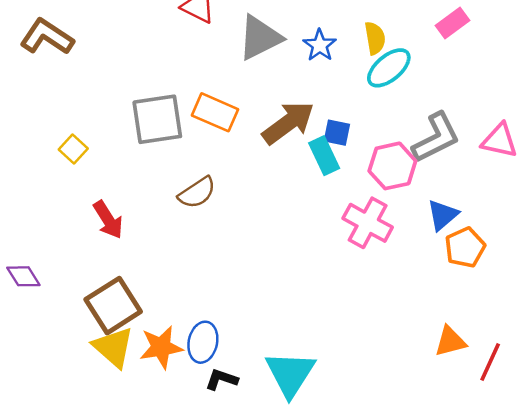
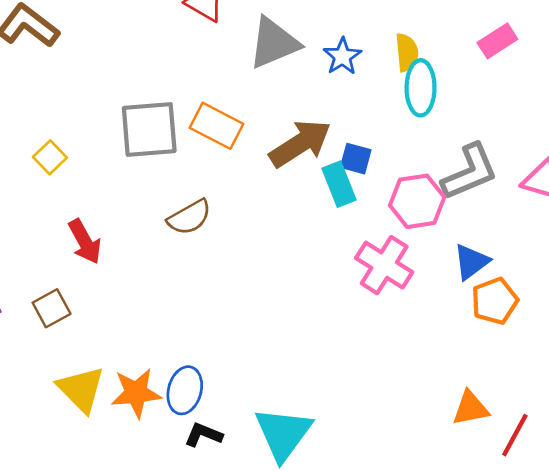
cyan ellipse: (389, 68) -> (421, 88), turned -54
brown square: (113, 306) -> (52, 308), moved, size x0.6

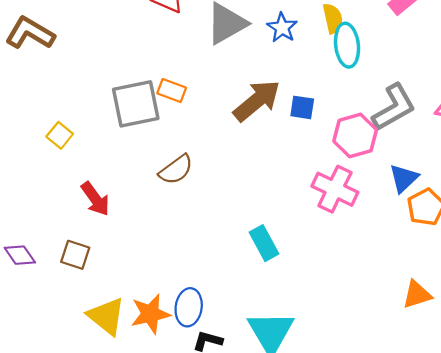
orange rectangle: (216, 126) -> (172, 90), moved, size x0.7
cyan rectangle: (339, 184) -> (264, 243), moved
brown square: (52, 308) -> (75, 255), turned -36

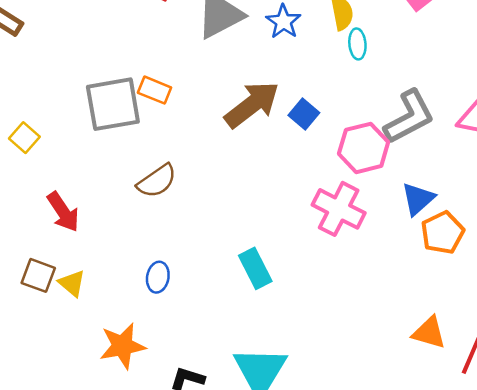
cyan ellipse: (347, 45) -> (357, 44), size x0.6
blue square: (302, 107) -> (304, 114), turned 30
orange triangle: (417, 295) -> (429, 333), turned 32
blue ellipse: (189, 307) -> (158, 277), moved, size x0.7
yellow triangle: (106, 316) -> (72, 283), moved, size x0.6

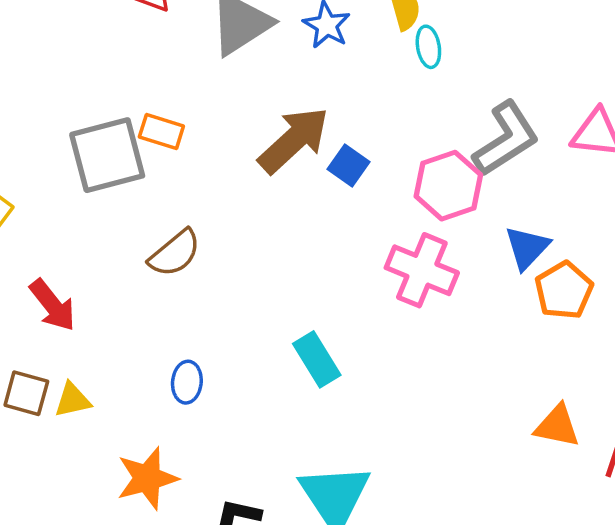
blue square: (304, 114) -> (348, 166), moved
yellow triangle: (72, 283) -> (72, 400), turned -48

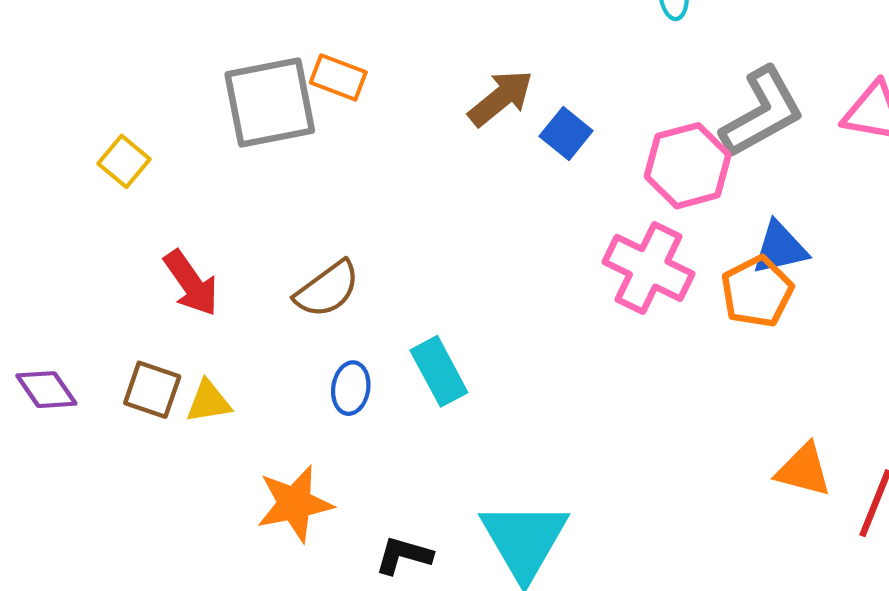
brown arrow: (294, 140) -> (501, 98), size x0.7
blue triangle: (527, 248) -> (780, 248), turned 30
brown semicircle: (175, 253) -> (327, 289), moved
orange pentagon: (564, 290) -> (757, 292), moved
cyan rectangle: (317, 359) -> (439, 371), moved

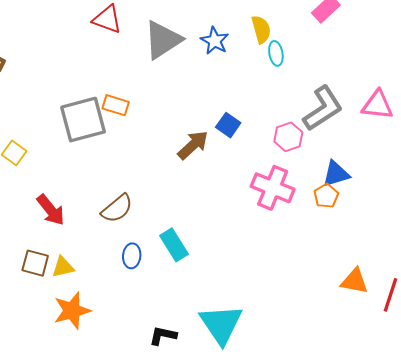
brown arrow: (501, 98) -> (193, 145), moved
pink hexagon: (688, 166) -> (288, 137), size x0.7
orange pentagon: (757, 292) -> (326, 196), size x0.7
orange star: (295, 504) -> (72, 311), moved

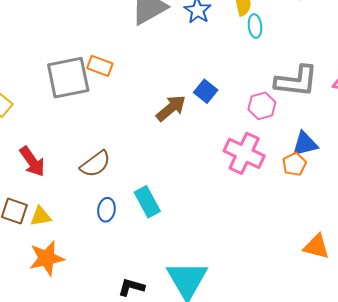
gray L-shape: (323, 109) -> (296, 81), turned 36

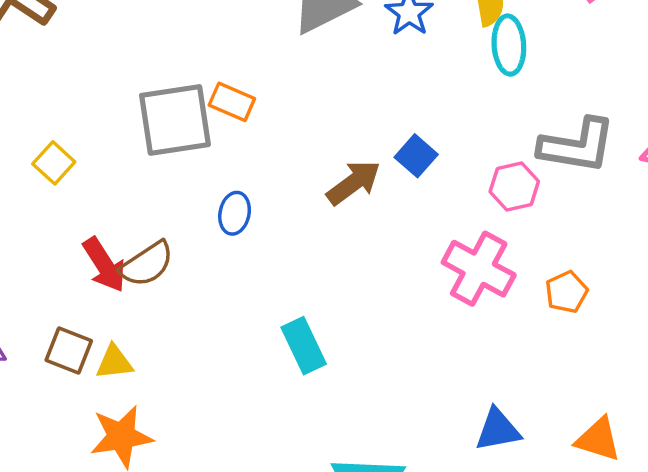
cyan ellipse: (255, 26) -> (509, 45), size x1.4
blue triangle: (305, 144) -> (498, 430), moved
brown semicircle: (95, 164) -> (147, 264), moved
blue ellipse: (106, 210) -> (235, 213), moved

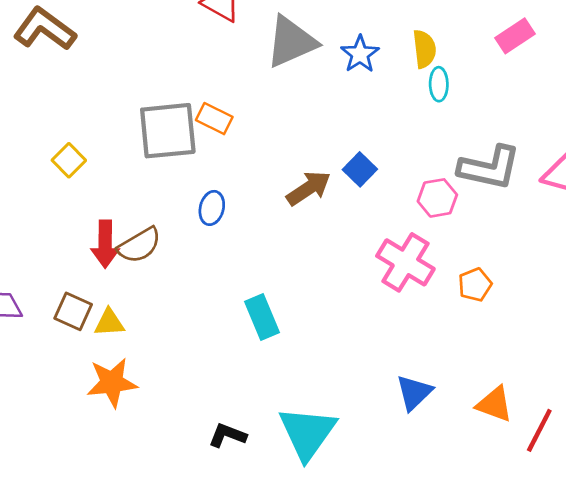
cyan ellipse: (509, 45) -> (439, 84), size x0.7
red arrow: (104, 265) -> (105, 244), turned 30
blue triangle: (498, 430) -> (414, 392), turned -36

